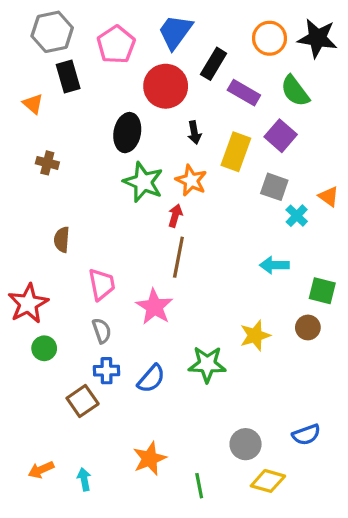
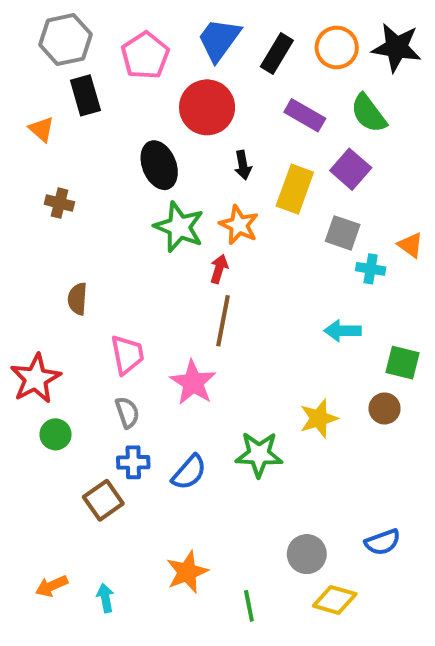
black rectangle: (214, 64) -> (277, 53), moved
black ellipse: (127, 133) -> (159, 165), turned -33
cyan cross: (297, 216) -> (371, 269), turned -35

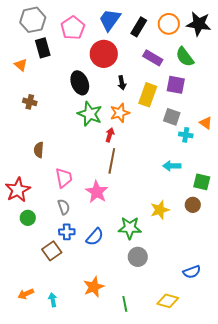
purple square: (351, 169) -> (176, 85), turned -30
orange star: (239, 225) -> (120, 113), turned 30
gray circle: (307, 554) -> (138, 257), moved

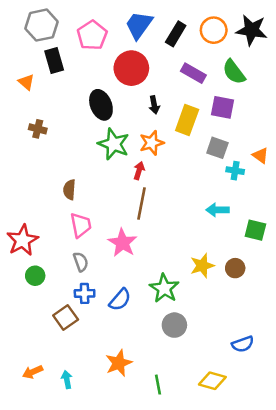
brown semicircle: (39, 150) -> (69, 190), moved
brown circle: (193, 205) -> (235, 268), moved
green star: (130, 228) -> (164, 288), turned 30

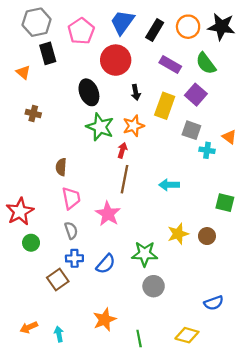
purple square: (223, 107) -> (196, 95), turned 30
cyan arrow: (217, 210) -> (169, 185), moved
green star: (164, 288) -> (145, 254), turned -30

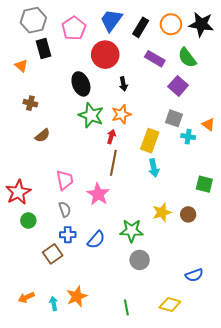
yellow rectangle: (165, 106) -> (150, 141), moved
brown semicircle: (61, 167) -> (42, 136), moved, turned -133
cyan arrow: (169, 185) -> (154, 168), turned -102
orange star: (105, 320) -> (77, 296), moved

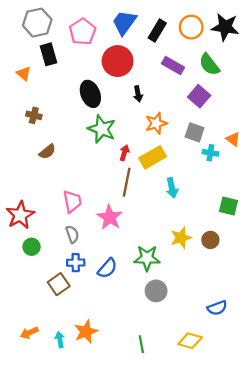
orange star: (121, 114) -> (156, 123), moved
yellow rectangle: (150, 141) -> (153, 157), moved, turned 40

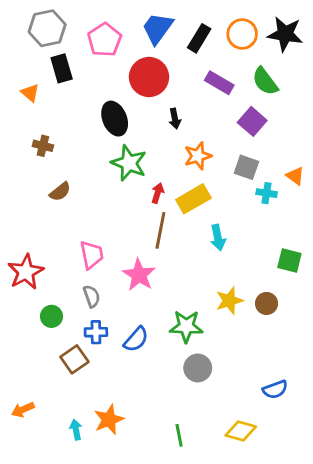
green circle: (32, 247) -> (52, 316), moved
orange arrow: (29, 333) -> (23, 410), moved

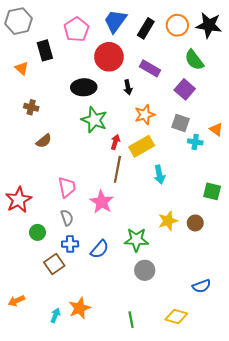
gray hexagon: (47, 28) -> (19, 21), moved
purple rectangle: (219, 83) -> (150, 68), moved
black ellipse: (115, 119) -> (84, 87), turned -70
cyan arrow: (76, 430) -> (55, 315), turned 32

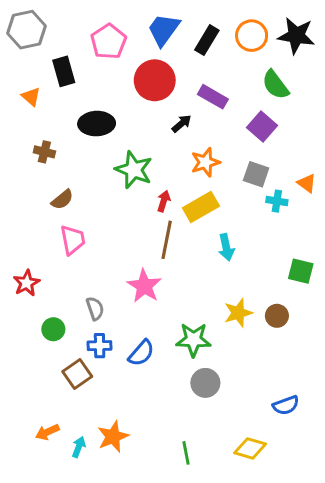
black ellipse: (84, 87) -> (97, 124), moved
black arrow: (128, 87) -> (182, 124), turned -120
pink trapezoid: (67, 187) -> (73, 240), moved
red star: (19, 200) -> (27, 283), size x0.7
orange arrow: (16, 301) -> (47, 432), moved

